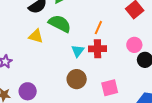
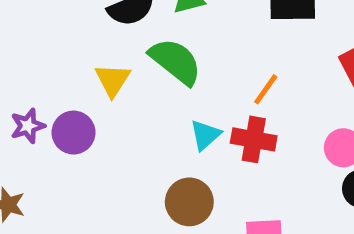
yellow triangle: (36, 36) -> (113, 80), turned 35
purple circle: (28, 91) -> (74, 133), moved

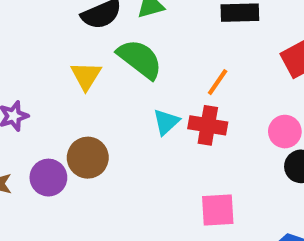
purple circle: (74, 133) -> (48, 178), moved
brown circle: (189, 202) -> (88, 158), moved

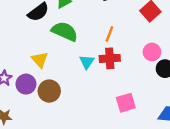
yellow triangle: (86, 76) -> (40, 60), moved
purple circle: (48, 178) -> (26, 84), moved

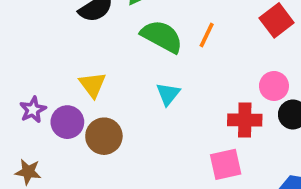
green semicircle: (65, 31) -> (162, 36), moved
orange line: (109, 34) -> (207, 35), moved
red cross: (110, 58) -> (245, 120), moved

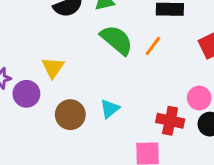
cyan triangle: (168, 94) -> (110, 109), moved
brown circle: (104, 136) -> (70, 115), moved

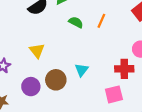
green semicircle: (117, 40) -> (76, 22), size x0.6
purple circle: (26, 94) -> (31, 87), moved

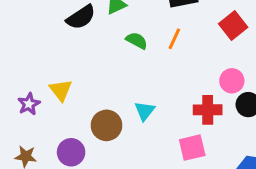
yellow triangle: (37, 51) -> (61, 90), moved
purple circle: (31, 87) -> (71, 152), moved

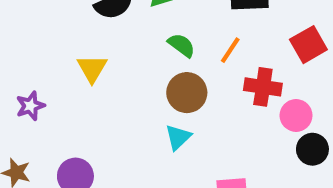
yellow triangle: (61, 90) -> (92, 69), moved
red cross: (208, 110) -> (263, 87), moved
brown circle: (106, 125) -> (187, 93), moved

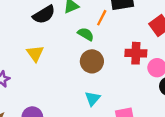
orange line: (230, 50) -> (102, 18), moved
cyan triangle: (178, 137) -> (93, 99), moved

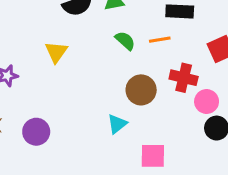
orange line: (102, 18) -> (160, 40), moved, turned 42
brown circle: (92, 61) -> (141, 90), moved

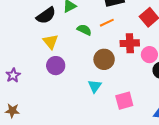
yellow triangle: (56, 52) -> (50, 42), moved
purple circle: (36, 132) -> (56, 66), moved

